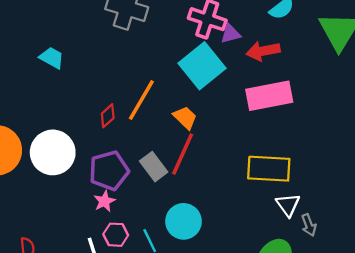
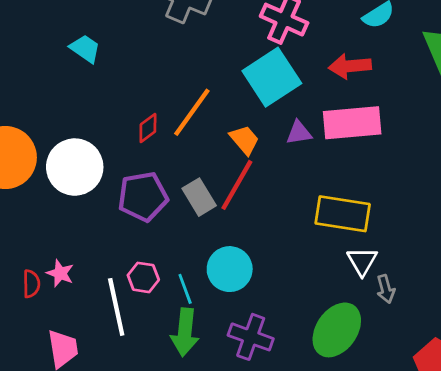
purple triangle: (231, 34) -> (299, 133), moved
pink star: (104, 201) -> (60, 273), moved, turned -30

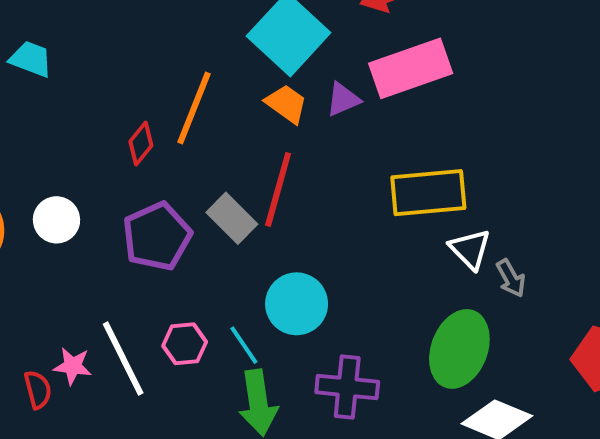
orange trapezoid: (244, 140) -> (286, 104), moved
white circle: (75, 167) -> (56, 220), size x0.6
white line: (116, 307) -> (123, 358), moved

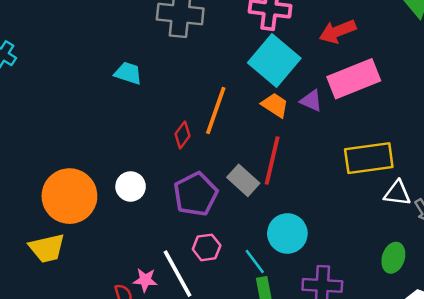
cyan trapezoid: (31, 59) -> (128, 73), moved
purple triangle: (343, 99) -> (311, 101), turned 50
white triangle: (470, 249) -> (397, 193), turned -36
pink hexagon: (185, 344) -> (207, 247), moved
green ellipse: (459, 349) -> (393, 258), size x0.6

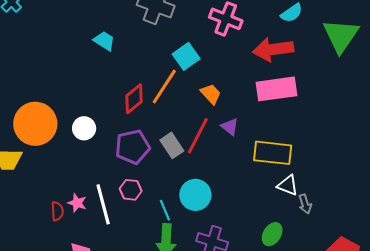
red arrow: (337, 31) -> (273, 49), size x1.4
cyan square: (274, 61) -> (186, 56), moved, size x0.7
purple triangle: (311, 101) -> (230, 127), moved
red diamond: (183, 135) -> (134, 99), size x1.4

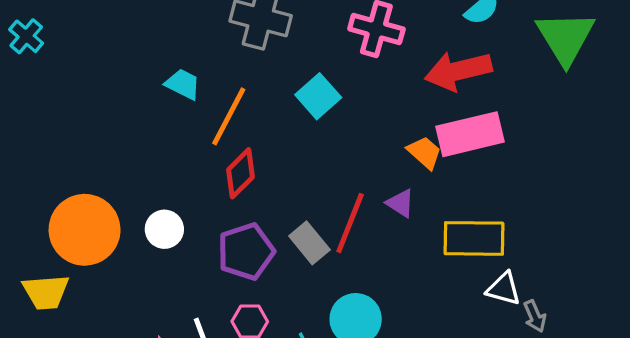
orange line: (164, 87) -> (229, 116), moved
orange trapezoid: (211, 94) -> (424, 152), moved

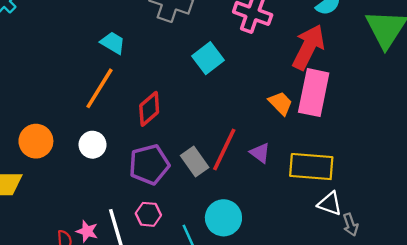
red arrow: (458, 71) -> (308, 47), turned 126
orange line: (229, 116) -> (100, 88), moved
pink rectangle: (470, 134) -> (314, 93), turned -69
purple triangle: (400, 203) -> (260, 153), moved
orange circle: (85, 230) -> (36, 141), size x0.7

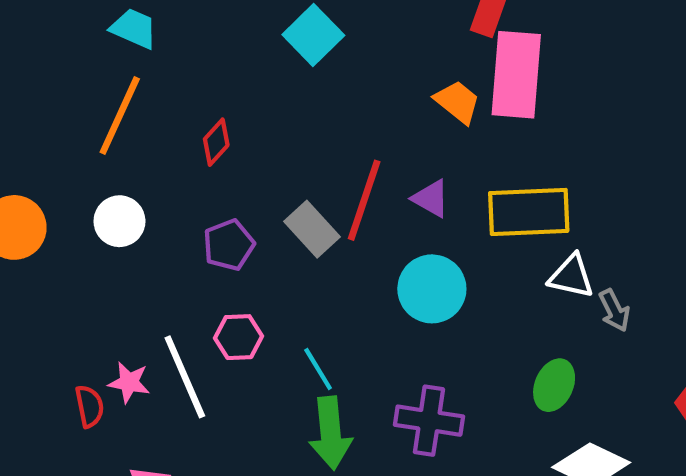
red diamond: (149, 109) -> (216, 142), size x0.7
purple pentagon: (149, 164) -> (229, 245), size x0.7
cyan circle: (223, 218) -> (432, 289), moved

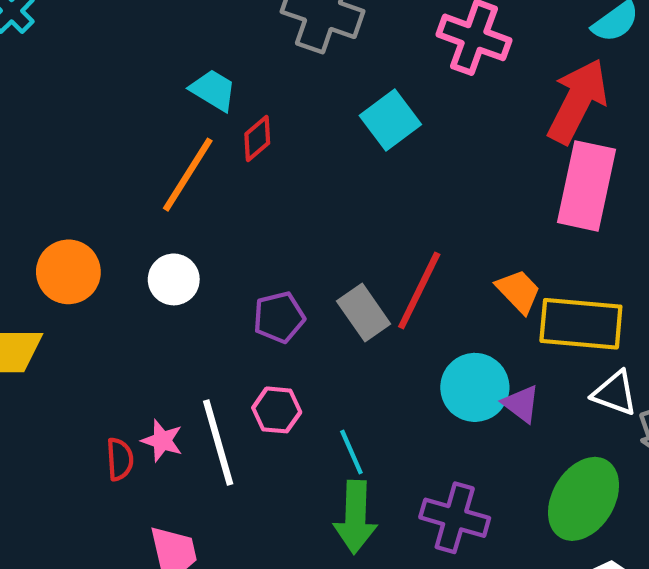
orange trapezoid: (457, 102) -> (518, 291), moved
red diamond: (216, 142) -> (257, 139), moved
purple triangle: (431, 198) -> (521, 404), moved
green ellipse: (554, 385) -> (583, 499), size x1.6

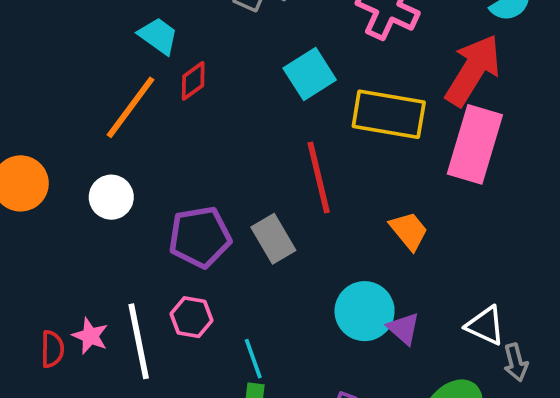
red line: (419, 291) -> (319, 177), moved, turned -44
purple pentagon: (279, 317) -> (200, 237), size x1.4
yellow rectangle: (581, 324) -> (389, 114), moved

